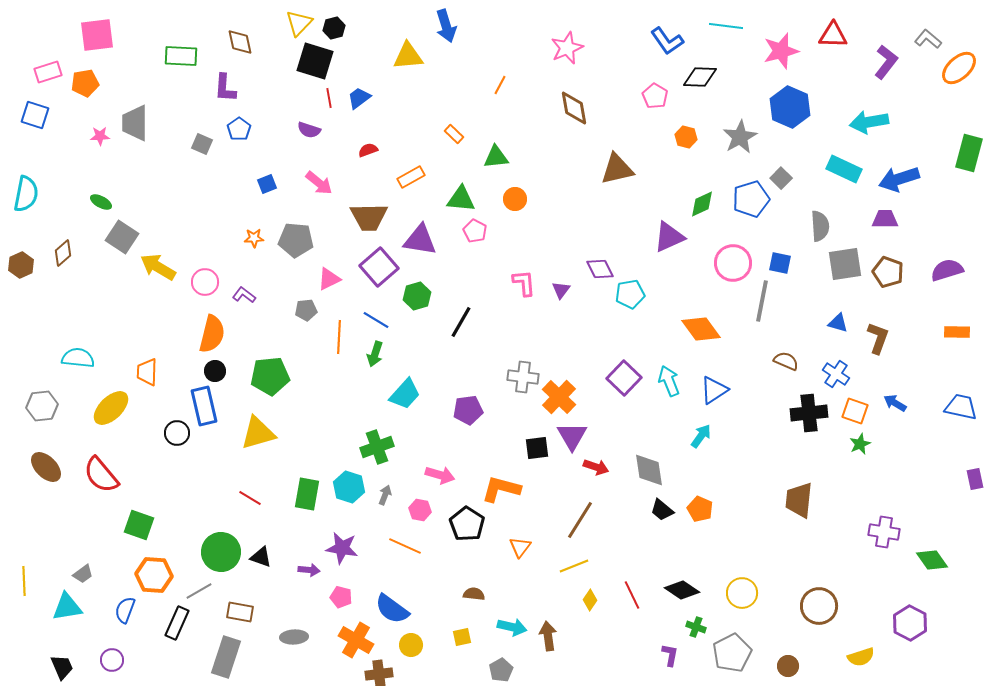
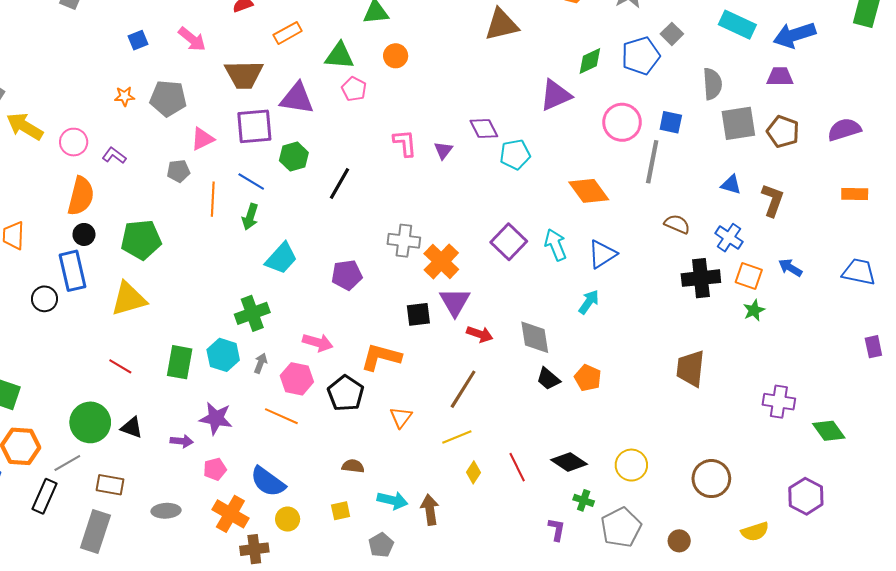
purple square: (379, 267) -> (254, 126), turned 36
pink hexagon: (420, 510) -> (297, 379), size x1.4
pink pentagon: (341, 597) -> (215, 469), turned -30

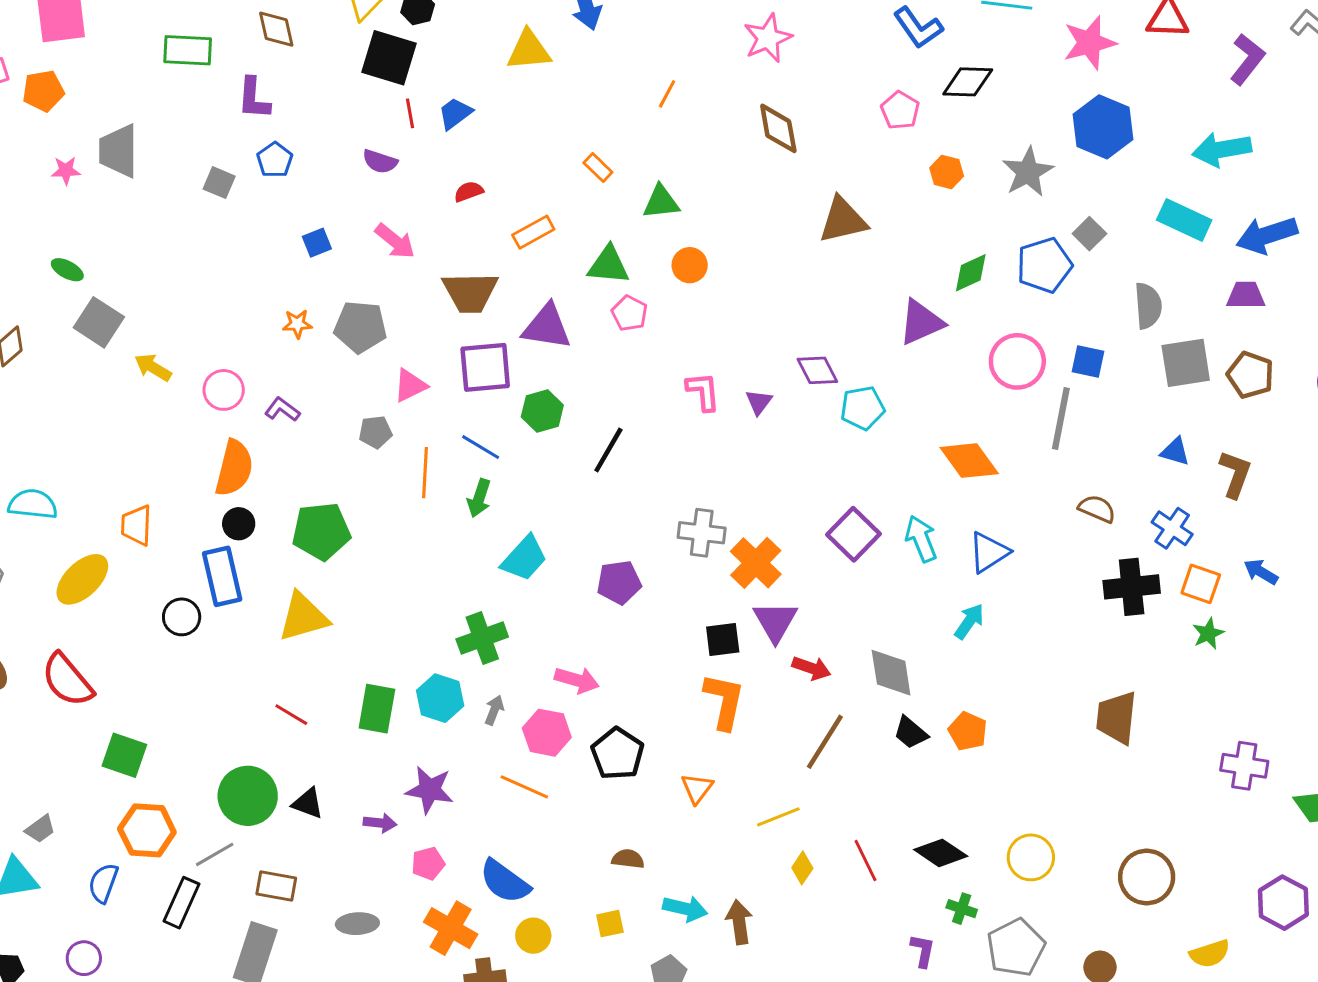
yellow arrow: (25, 126) -> (153, 367), size x0.7
orange L-shape: (381, 357) -> (724, 701), moved, turned 87
brown line: (463, 389) -> (825, 742), moved

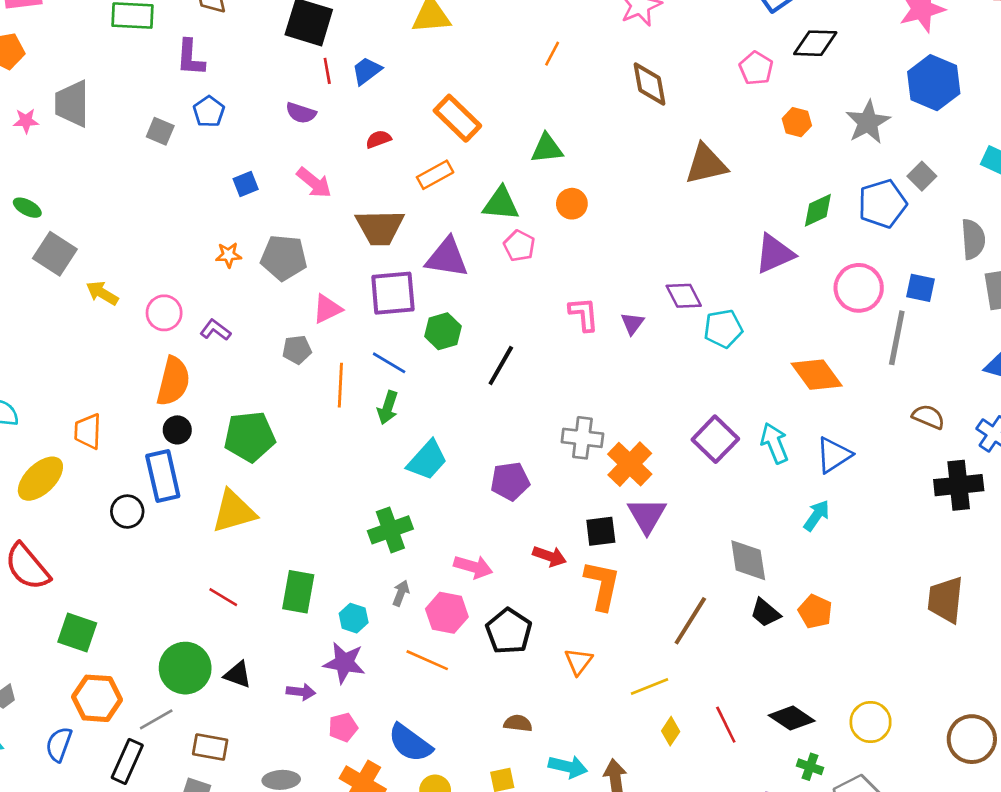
orange rectangle: (598, 167) -> (457, 118), moved, size x1.8
red arrow: (811, 668) -> (550, 556), moved
cyan hexagon: (440, 698) -> (354, 618), moved, size x0.7

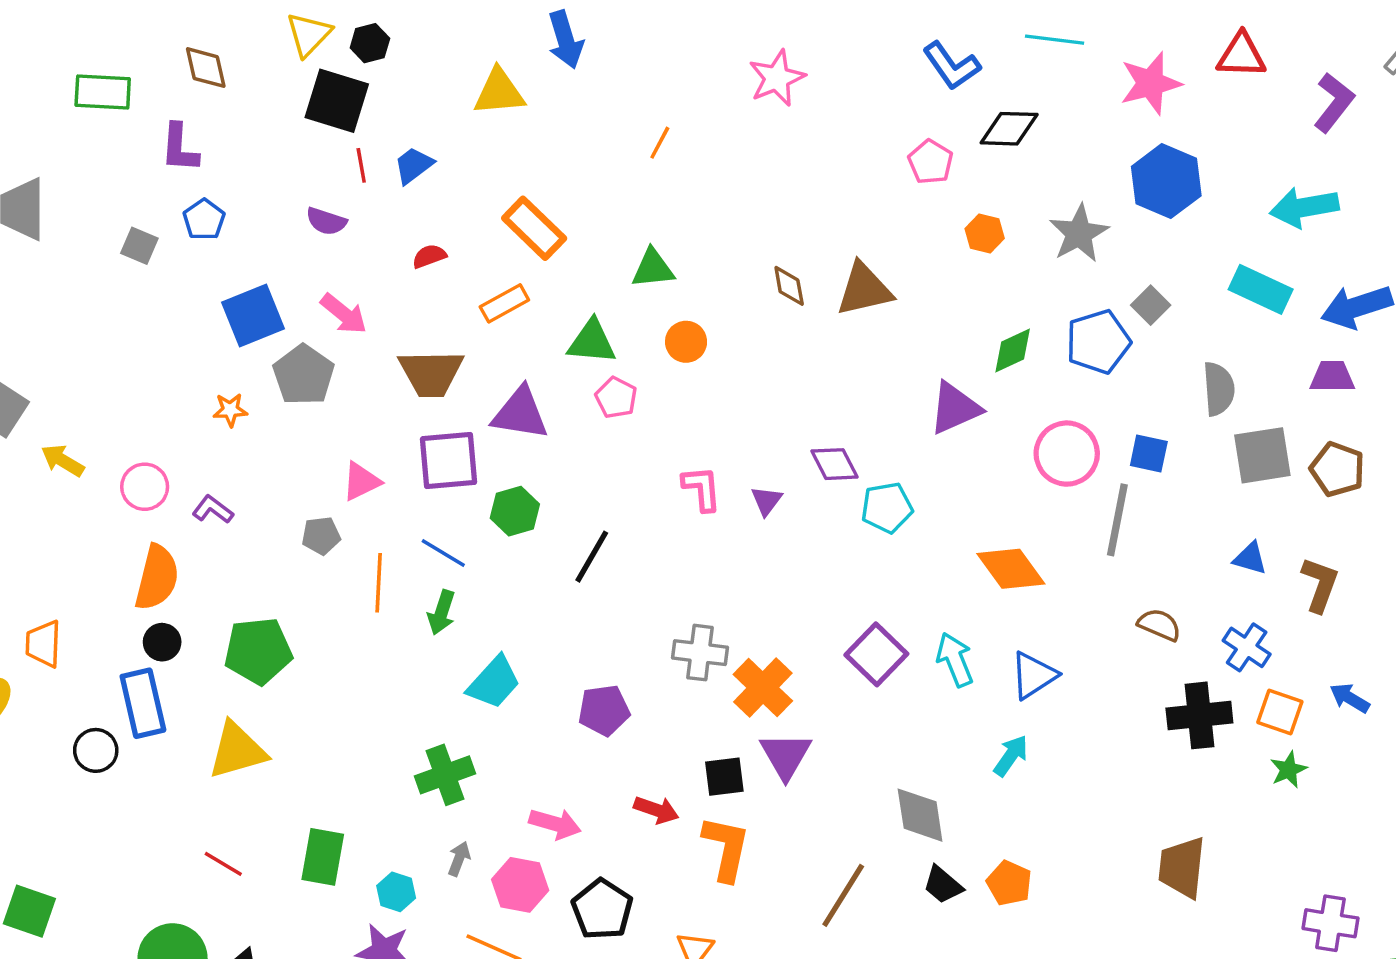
brown diamond: (650, 84) -> (789, 286), moved, size x0.7
blue square: (246, 184) -> (253, 316), size x1.8
gray pentagon: (284, 258) -> (304, 375), moved, turned 30

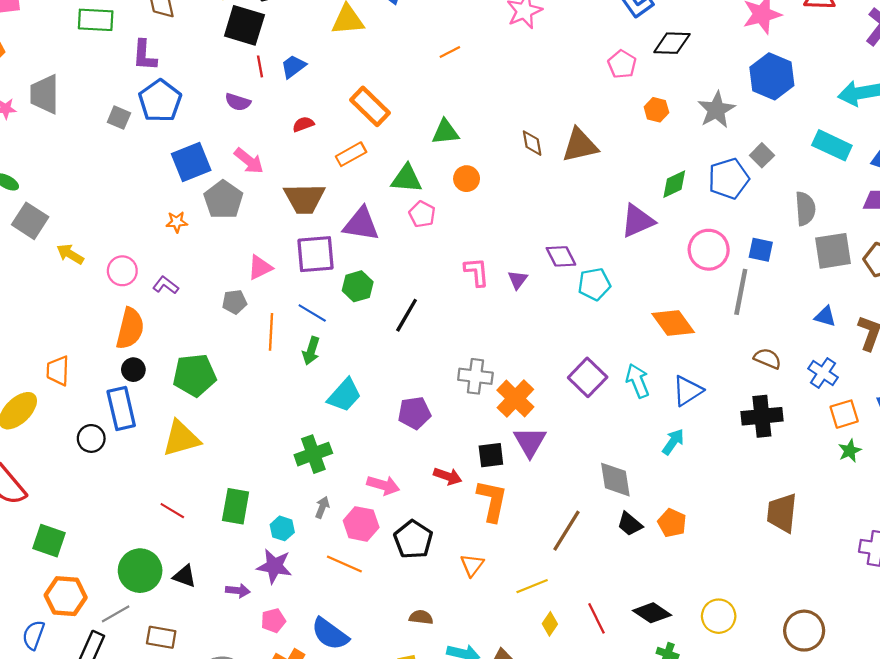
orange line: (660, 143) -> (450, 52), turned 35
blue pentagon: (204, 220) -> (160, 101), size x1.6
orange square: (1280, 712) -> (844, 414), turned -36
black cross: (1199, 715) -> (762, 416), moved

